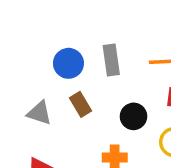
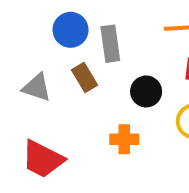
gray rectangle: (111, 60) -> (110, 44), moved

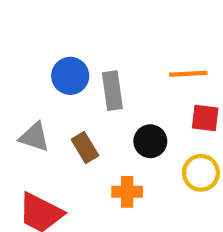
brown rectangle: (84, 78) -> (85, 148), moved

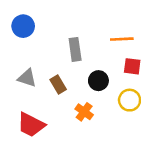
blue circle: (70, 76) -> (23, 26), moved
orange cross: (127, 192) -> (84, 112), turned 36

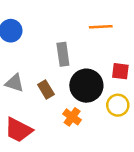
orange line: (122, 39) -> (101, 27), moved
black circle: (98, 81) -> (86, 86), size x1.6

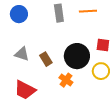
gray rectangle: (63, 54) -> (59, 13), moved

